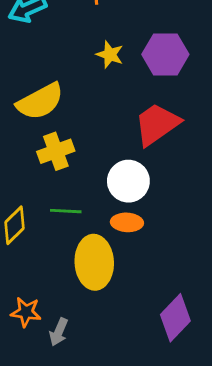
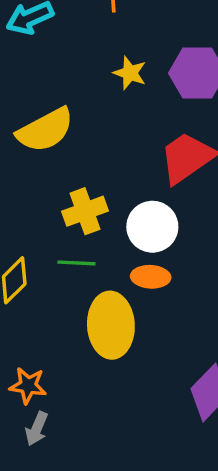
yellow cross: (56, 151) -> (85, 211), moved
gray arrow: (59, 332) -> (37, 429), moved

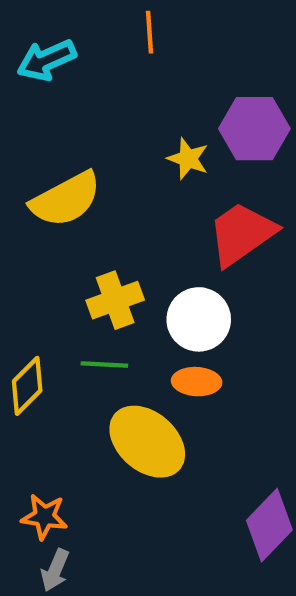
yellow star: (130, 73) -> (188, 159), moved
yellow ellipse: (111, 325) -> (147, 442), turned -46

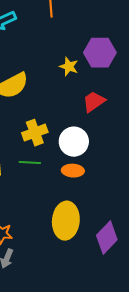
red trapezoid: (242, 234) -> (94, 102), size x0.7
yellow ellipse: (147, 442) -> (66, 221), moved, turned 54

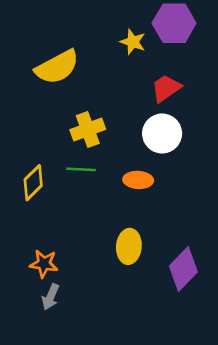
white circle: (74, 142) -> (162, 133), moved
yellow ellipse: (66, 221) -> (129, 246), size x0.7

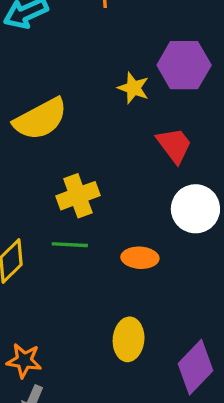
red trapezoid: (166, 88) -> (174, 145), turned 88
white circle: (162, 133) -> (195, 209), moved

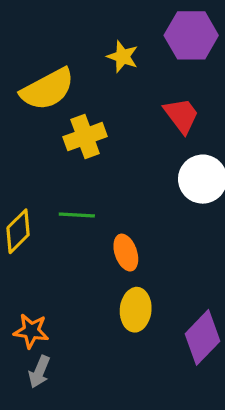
yellow star: (133, 88) -> (123, 57), moved
yellow cross: (78, 196) -> (85, 137), moved
orange ellipse: (140, 258) -> (126, 253), moved, turned 68

